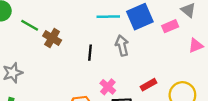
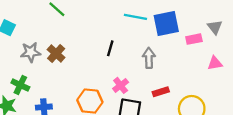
brown cross: (52, 38) -> (56, 53), moved
gray arrow: (122, 46) -> (149, 58), moved

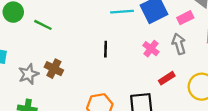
gray arrow: (149, 58) -> (179, 44), moved
pink cross: (121, 85) -> (151, 49), moved

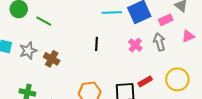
gray star: (29, 74) -> (28, 51), moved
red rectangle: (167, 78) -> (145, 81), moved

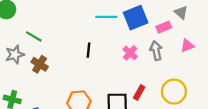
green line: (44, 21) -> (34, 36), moved
red rectangle: (145, 81) -> (139, 92), turned -32

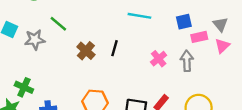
blue square: (136, 18) -> (184, 22), moved, size x0.6
pink triangle: (187, 46) -> (222, 46), moved, turned -32
brown cross: (40, 64) -> (86, 51), moved

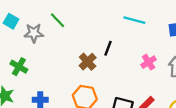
brown cross: (86, 51) -> (88, 62), moved
green cross: (24, 87) -> (19, 67), moved

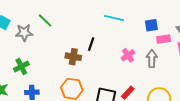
brown cross: (88, 62) -> (73, 57), turned -35
green cross: (19, 67) -> (21, 67), moved, turned 35

